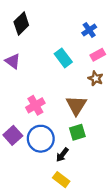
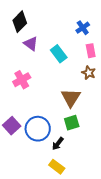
pink rectangle: (98, 55) -> (91, 51), turned -72
purple triangle: (13, 61) -> (31, 44), moved
pink cross: (35, 105) -> (22, 80), moved

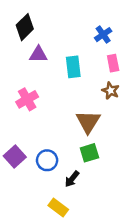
purple triangle: (31, 44) -> (38, 54), turned -35
cyan rectangle: (59, 54) -> (73, 67), turned 30
blue circle: (38, 129) -> (47, 160), size x0.7
yellow rectangle: (57, 167) -> (58, 208), moved

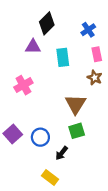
black diamond: (25, 27) -> (47, 23), moved

